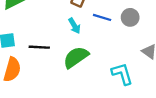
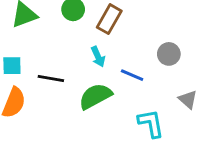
blue line: (102, 17) -> (132, 75), moved

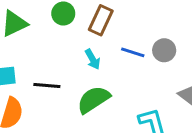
blue line: (132, 75) -> (133, 52), moved

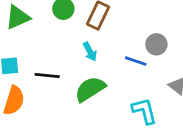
blue line: (133, 52) -> (136, 61), moved

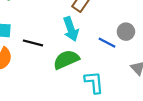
cyan arrow: (90, 52) -> (71, 29), size x1.5
cyan L-shape: (144, 111) -> (94, 82), moved

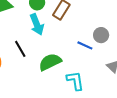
cyan arrow: (71, 29) -> (37, 24), moved
black line: (33, 43) -> (20, 49), turned 48

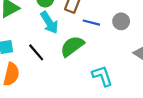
blue line: (85, 45) -> (91, 23), moved
green semicircle: (50, 62) -> (72, 46), moved

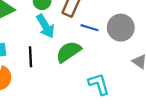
gray circle: (121, 21) -> (121, 28), size x1.5
black line: (36, 52) -> (30, 57), turned 36

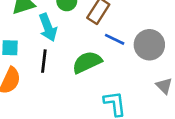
cyan arrow: (45, 26) -> (48, 27), moved

